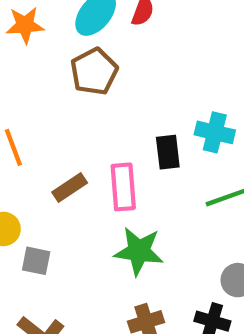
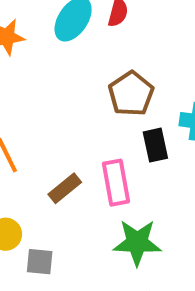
brown pentagon: (94, 72) -> (131, 94), moved

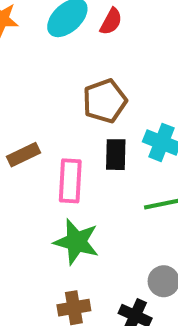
brown rectangle: (65, 188) -> (23, 155), moved

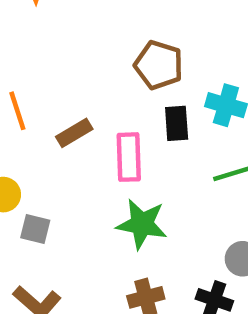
brown pentagon: (105, 101) -> (159, 65), turned -30

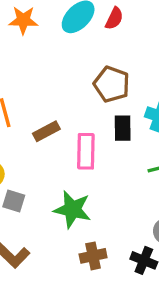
green star: (142, 224) -> (72, 209), moved

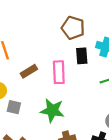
brown rectangle: (46, 131) -> (29, 71), moved

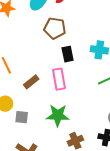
brown pentagon: (73, 28) -> (55, 28), moved
black rectangle: (82, 56) -> (68, 54), moved

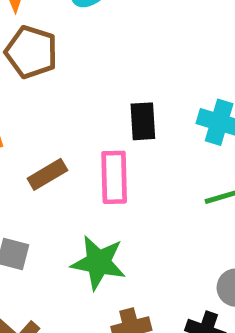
brown pentagon: (55, 28) -> (31, 52), moved

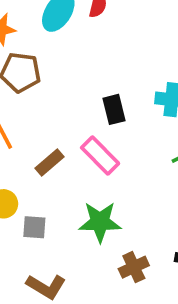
pink rectangle: (114, 177) -> (100, 156), turned -33

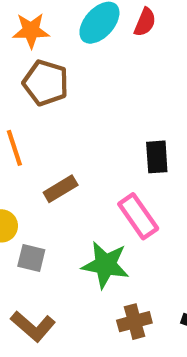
black rectangle: (114, 109) -> (157, 157), moved
pink rectangle: (100, 156) -> (138, 216), moved

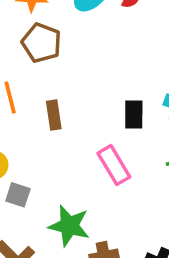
brown rectangle: (61, 189) -> (54, 115), moved, turned -72
green star: (105, 265) -> (69, 226), moved

